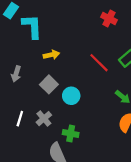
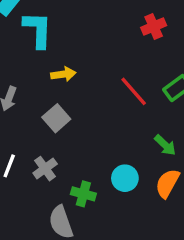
red cross: (109, 19) -> (154, 26), turned 35
cyan circle: (71, 96) -> (125, 178), moved

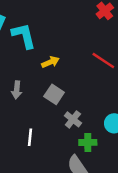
gray cross: (45, 169) -> (73, 119), moved

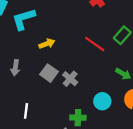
cyan L-shape: (24, 36) -> (24, 19), turned -95
gray cross: (73, 119) -> (70, 79), moved

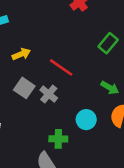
red line: (95, 44) -> (61, 67), moved

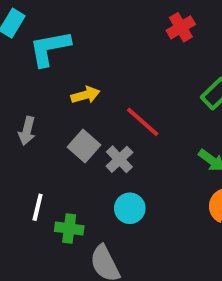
cyan circle: (86, 120) -> (130, 208), moved
green cross: (58, 139) -> (69, 229), moved

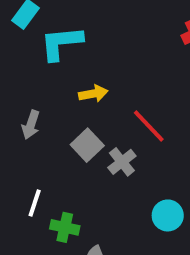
cyan circle: (130, 208) -> (168, 215), moved

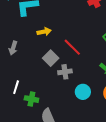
gray square: (87, 145) -> (51, 58), moved
gray cross: (122, 162) -> (65, 72), moved, turned 32

